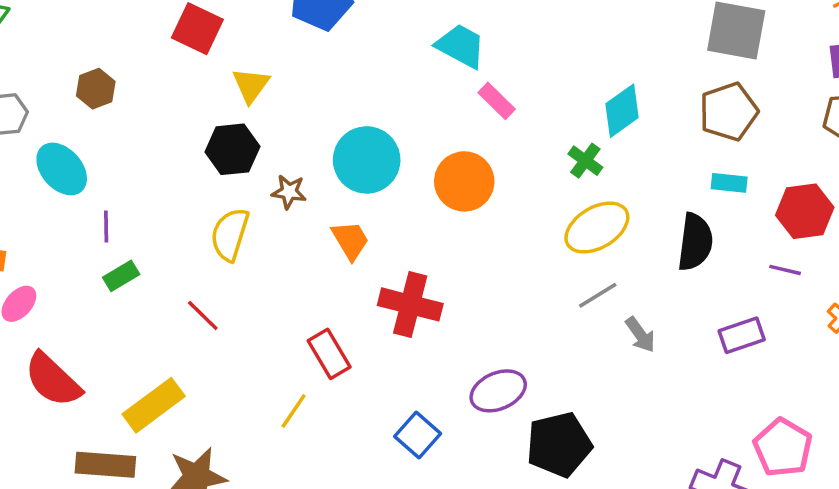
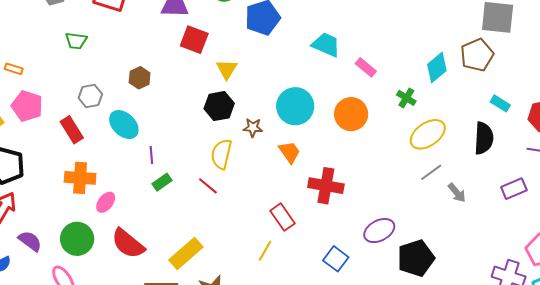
cyan trapezoid: (461, 46) -> (326, 45), moved
brown pentagon: (729, 112) -> (477, 55), moved
green cross: (585, 161) -> (406, 98), moved
cyan rectangle: (729, 183) -> (500, 103), turned 30
red line: (203, 315) -> (208, 186), moved

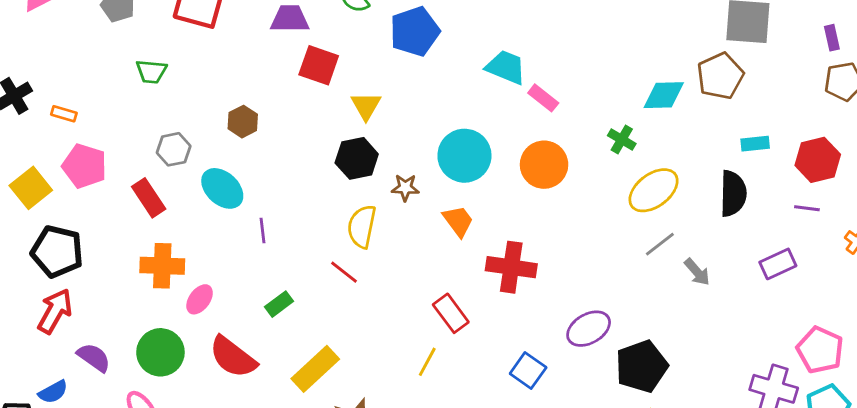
pink rectangle: (366, 67) -> (543, 98), moved
cyan diamond: (437, 67) -> (664, 95), turned 40
cyan rectangle: (500, 103) -> (755, 144), turned -36
green rectangle: (162, 182) -> (279, 304), moved

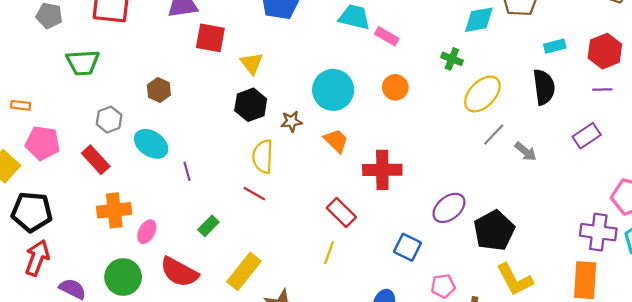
green trapezoid: (151, 72) -> (83, 63), size x1.4
orange circle: (544, 165) -> (395, 87), size x0.7

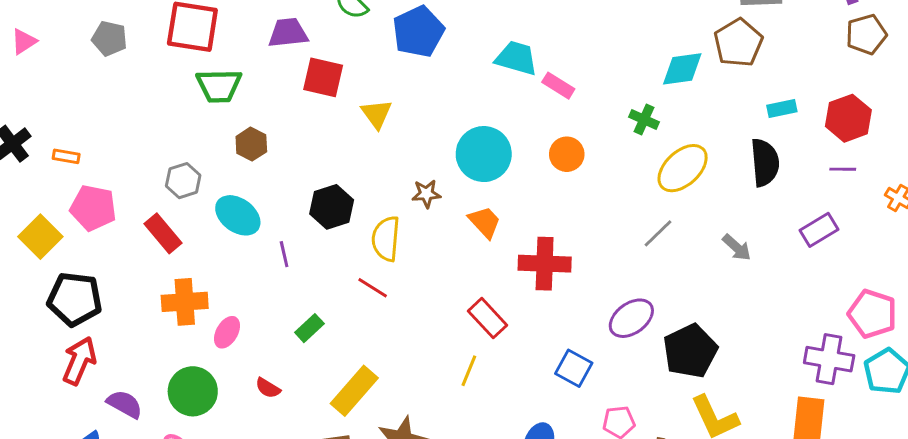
green trapezoid: (83, 63) -> (219, 86), moved
black hexagon: (251, 105) -> (332, 207), moved
gray line: (494, 135) -> (658, 233), moved
red semicircle: (179, 272) -> (268, 388), size x0.5

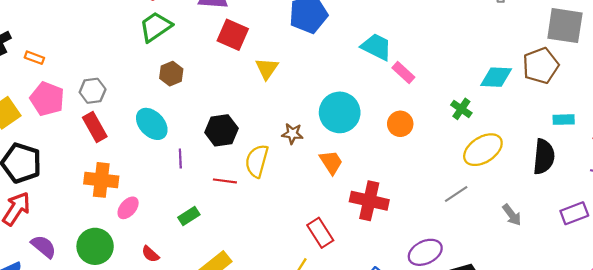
green trapezoid: (219, 86) -> (156, 27), turned 136
gray hexagon: (183, 181) -> (93, 91), moved
red line: (373, 288) -> (225, 181), moved, turned -35

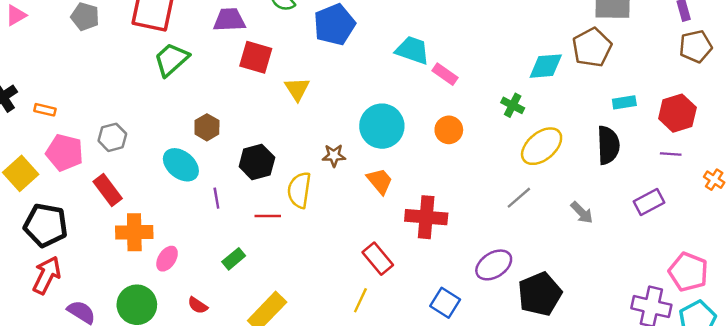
brown hexagon: (171, 74) -> (207, 127), moved
red rectangle: (95, 127) -> (108, 190), moved

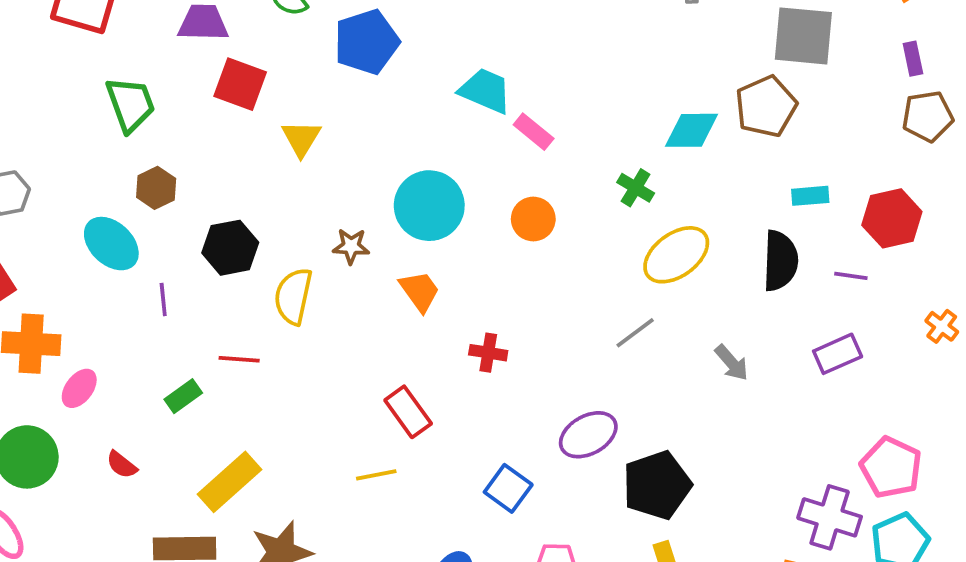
green trapezoid: (171, 59) -> (130, 104), moved, turned 108
purple line: (671, 154) -> (851, 276), moved
red line: (268, 216) -> (239, 359), moved
red cross: (426, 217) -> (488, 353), size x0.6
yellow line: (360, 300) -> (376, 475), turned 50

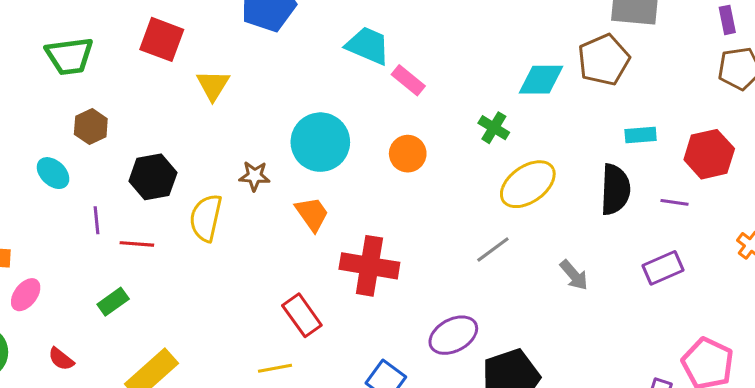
green trapezoid: (130, 104) -> (69, 56), turned 102
cyan ellipse: (111, 244) -> (53, 173), size x0.7
red cross: (488, 353) -> (369, 266), size x1.8
red line: (239, 359) -> (137, 244), moved

